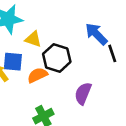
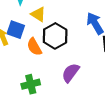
orange semicircle: (37, 75) -> (34, 47), turned -108

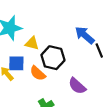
purple semicircle: (70, 73) -> (77, 86), turned -66

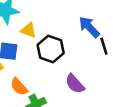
orange semicircle: (38, 73) -> (19, 87), moved

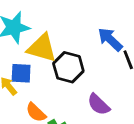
yellow triangle: (28, 30) -> (42, 48), size x1.6

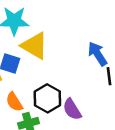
black hexagon: (68, 67) -> (47, 98), moved

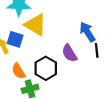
purple semicircle: (72, 109) -> (69, 53), moved

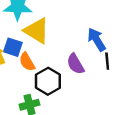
orange semicircle: (18, 71) -> (27, 62), moved

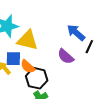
black line: (107, 61) -> (89, 47), turned 48
black hexagon: (48, 81) -> (37, 78), moved

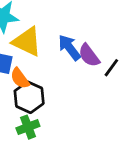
blue arrow: (76, 33) -> (69, 48), moved
purple semicircle: (66, 56) -> (89, 55), moved

